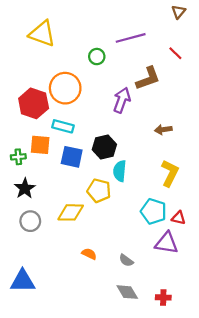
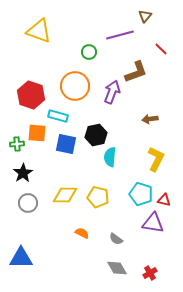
brown triangle: (179, 12) -> (145, 16), moved
orange circle: (65, 88) -> (75, 86), moved
yellow pentagon: (99, 191) -> (98, 197), moved
red cross: (163, 297) -> (150, 273), turned -32

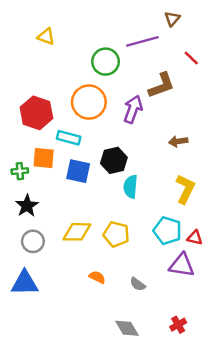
yellow triangle: (39, 31) -> (46, 37), size x0.6
green circle: (89, 52) -> (106, 62), size x1.5
blue triangle: (21, 258) -> (25, 283), moved
gray diamond: (117, 268) -> (127, 328), moved

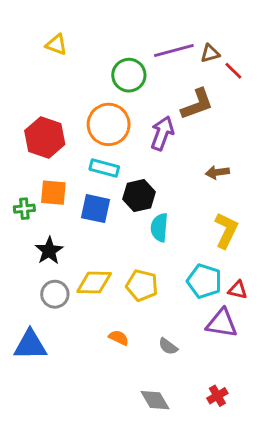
brown triangle: (172, 19) -> (210, 53), moved, turned 35
cyan rectangle: (69, 138) -> (104, 168), moved
black star: (27, 206) -> (49, 251), moved
gray circle: (33, 241) -> (55, 294), moved

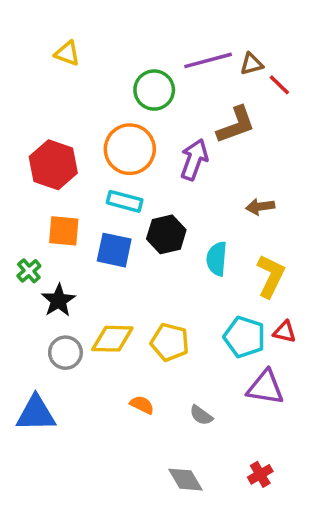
green cross: (24, 209) -> (29, 271), moved, turned -36
cyan semicircle: (159, 227) -> (217, 259), moved
red triangle: (238, 290) -> (285, 332), moved

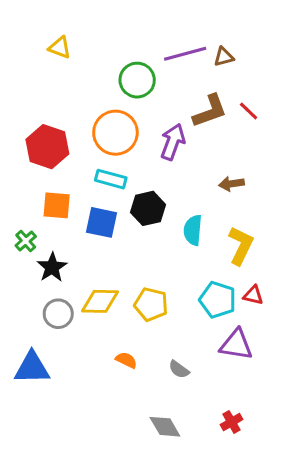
red line: (279, 85) -> (249, 111), moved

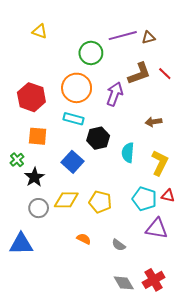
blue square: (102, 222) -> (72, 162), moved, turned 30
red cross: (232, 422) -> (154, 280), size x1.5
gray diamond: (165, 427) -> (124, 283), moved

